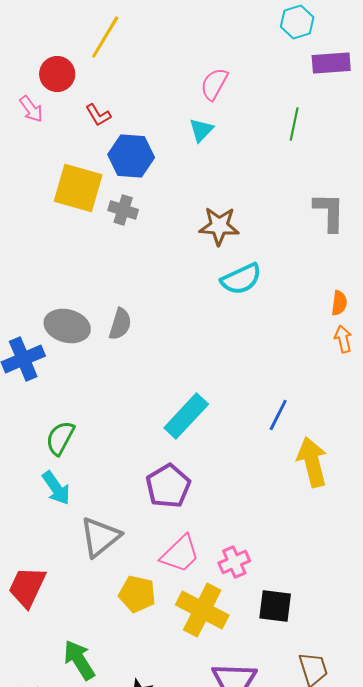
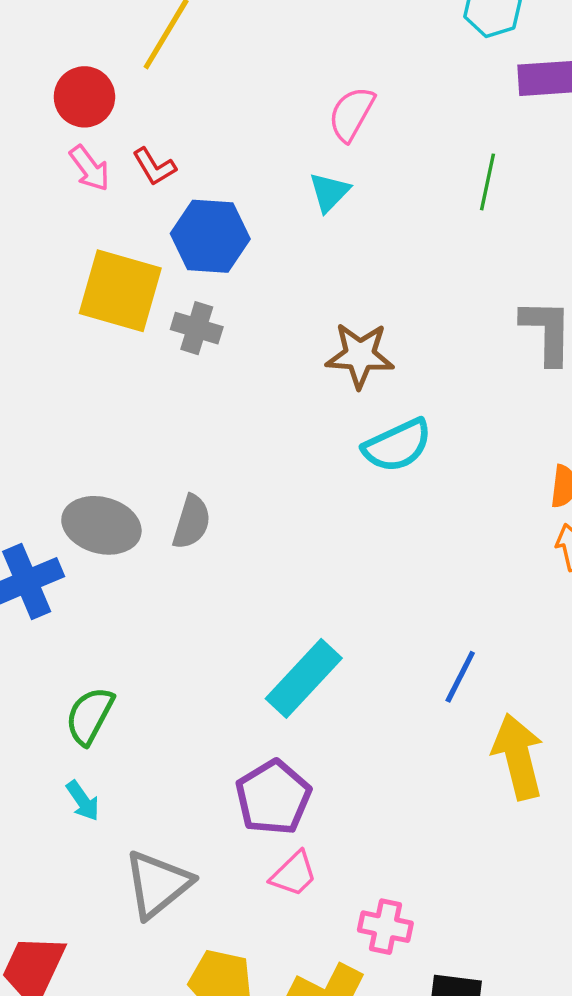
pink arrow: (31, 109) -> (90, 168), moved
cyan arrow: (56, 488) -> (83, 801), size x0.7
pink trapezoid: (180, 554) -> (294, 874), moved, size x0.7
pink cross: (234, 562) -> (385, 927), turned 36

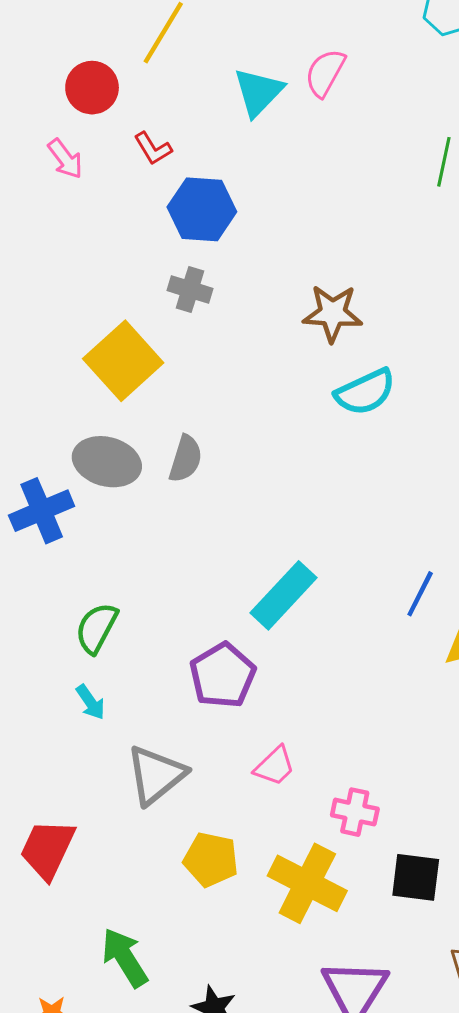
pink semicircle: (351, 114) -> (325, 73), moved
pink arrow: (90, 168) -> (65, 159), moved
cyan triangle: (329, 192) -> (258, 92), moved, size x1.4
yellow square: (120, 291) -> (123, 361), moved, turned 32
purple pentagon: (273, 797) -> (223, 675), moved

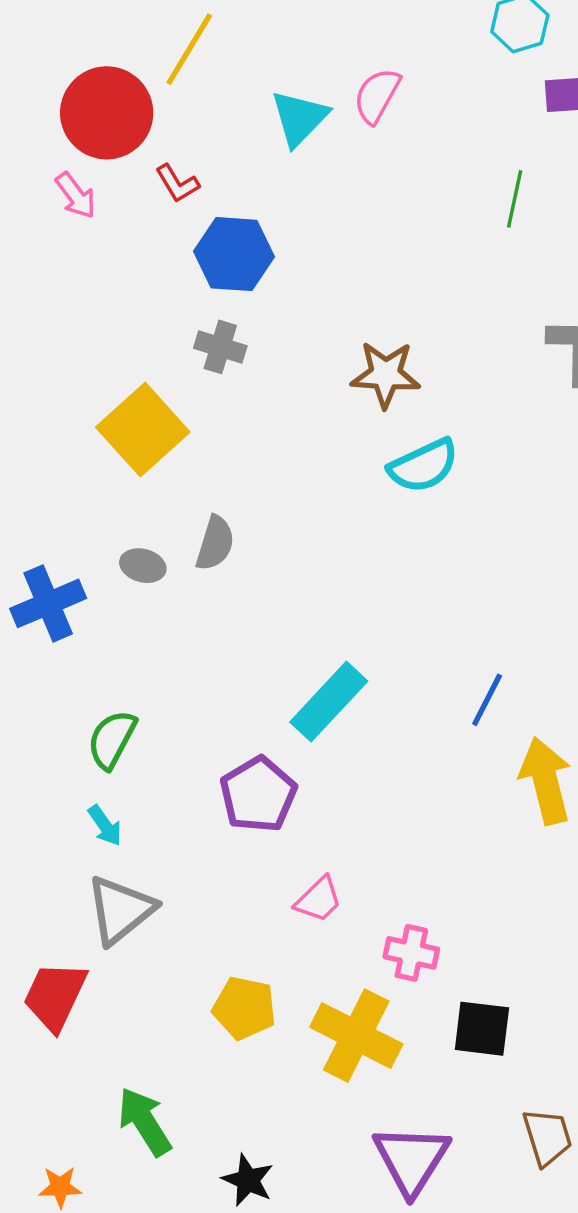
red circle: (92, 88) -> (107, 113), size x1.5
gray ellipse: (107, 462) -> (143, 566), moved, size x0.6
gray triangle: (156, 775) -> (120, 910), moved

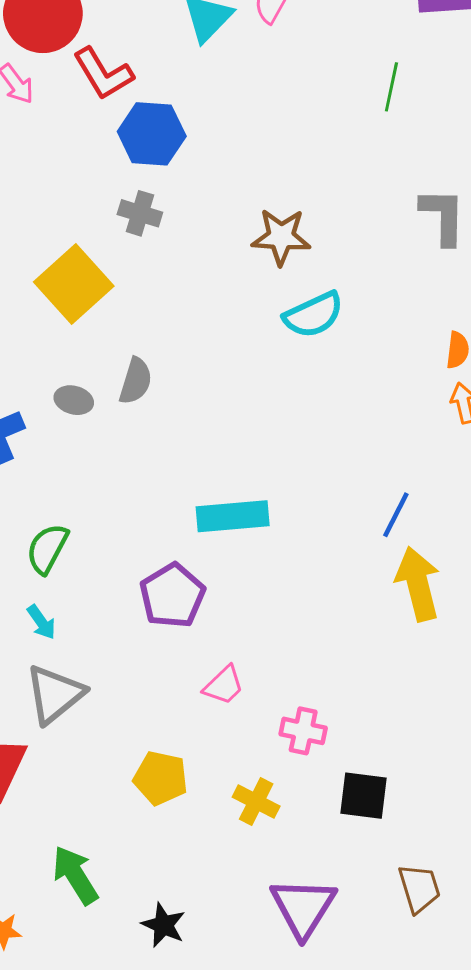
red L-shape: (177, 183) -> (103, 74), size x1.6
blue line: (487, 700) -> (396, 515), moved
cyan rectangle: (329, 702) -> (233, 516), turned 42
yellow cross: (356, 1036) -> (256, 802), size x0.6

